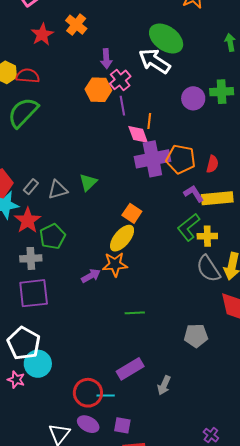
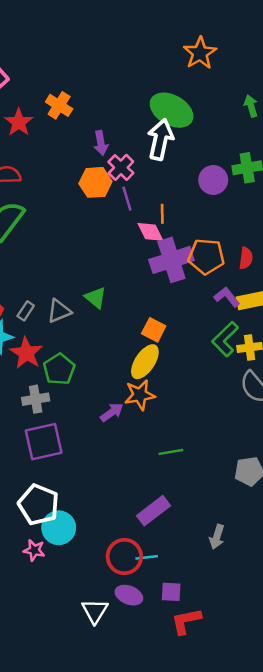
white arrow: (154, 61) -> (160, 139), turned 76
green triangle: (88, 182) -> (96, 298), turned -30
purple rectangle: (130, 369) -> (154, 511), moved

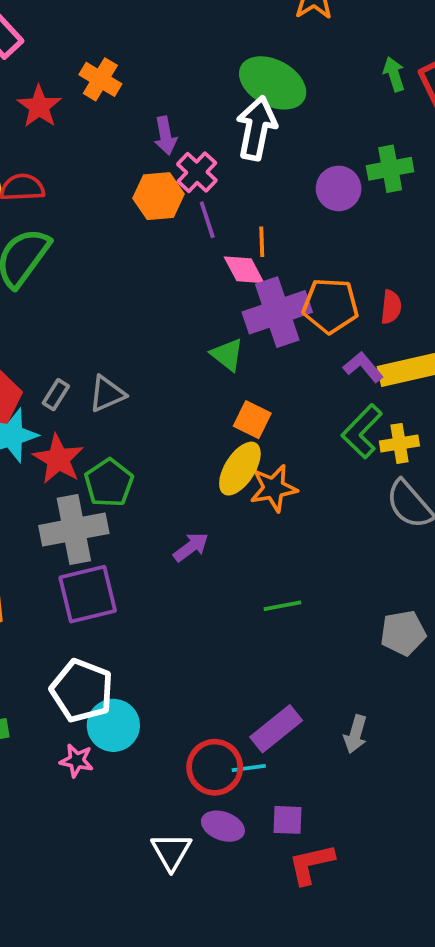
green triangle: (96, 298) -> (227, 355), moved
orange star: (140, 395) -> (274, 488), moved
gray cross: (36, 399) -> (74, 529), size x1.6
purple rectangle: (154, 511) -> (276, 729), moved

